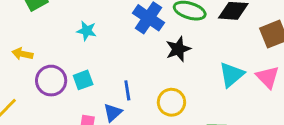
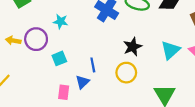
black star: (178, 49) -> (133, 47), moved
purple circle: (51, 81) -> (36, 39), moved

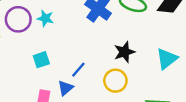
purple circle: (36, 39) -> (18, 19), moved
blue line: (93, 65) -> (78, 70), turned 48

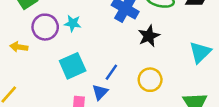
black star: (124, 52) -> (149, 36), moved
cyan square: (41, 60) -> (73, 66), size x1.5

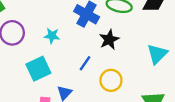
cyan star: (73, 23) -> (52, 36), moved
blue line: (111, 72) -> (85, 63), moved

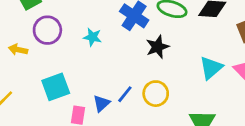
blue line: (85, 63) -> (125, 94), moved
cyan square: (38, 69) -> (56, 87), moved

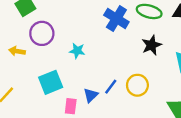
cyan star: (92, 37) -> (77, 51), moved
black star: (157, 47) -> (151, 45), moved

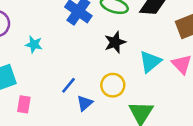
yellow circle: (137, 85) -> (113, 85), moved
blue triangle: (91, 95) -> (85, 103), moved

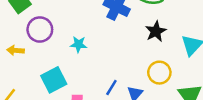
blue line: (68, 85) -> (111, 88), moved

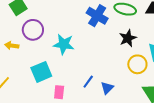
cyan star: (78, 44) -> (64, 44), size x1.5
yellow circle: (159, 73) -> (137, 64), moved

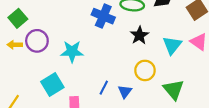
yellow arrow: (12, 46) -> (15, 45), moved
yellow circle: (137, 64) -> (145, 70), moved

